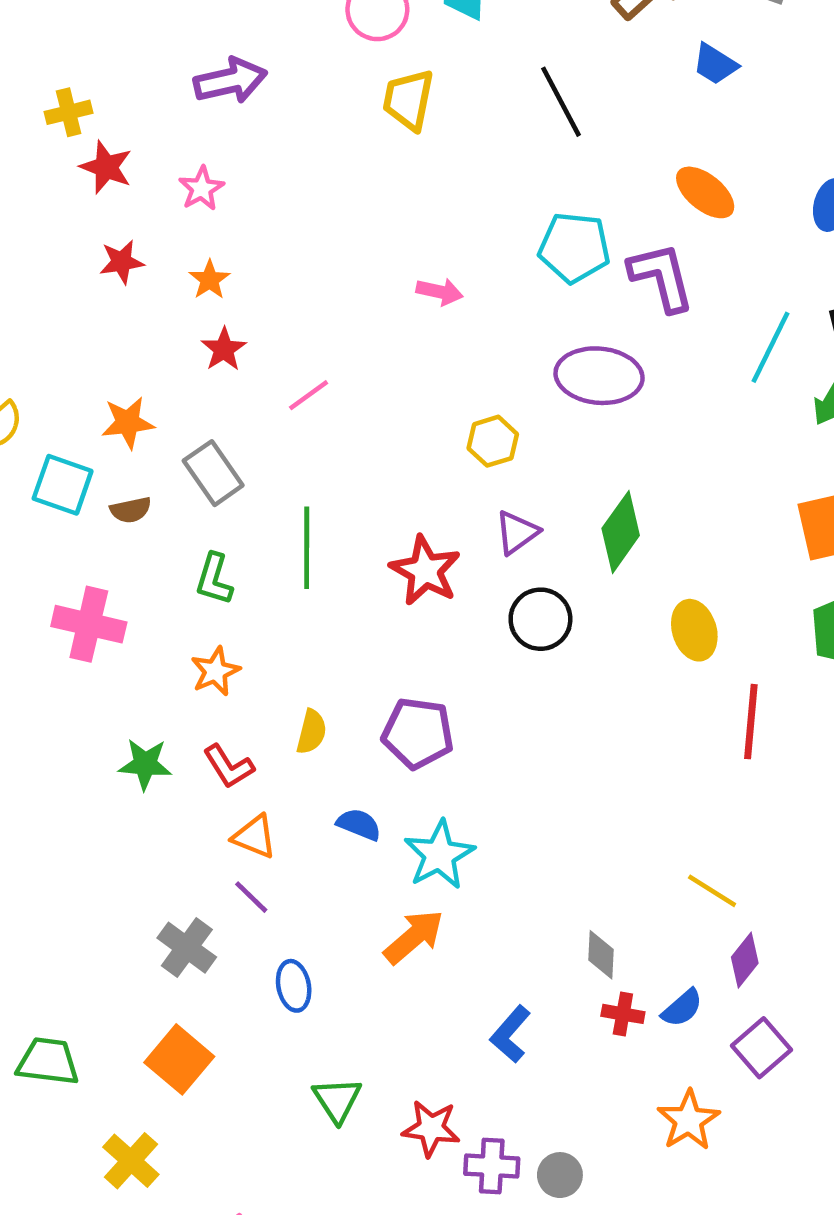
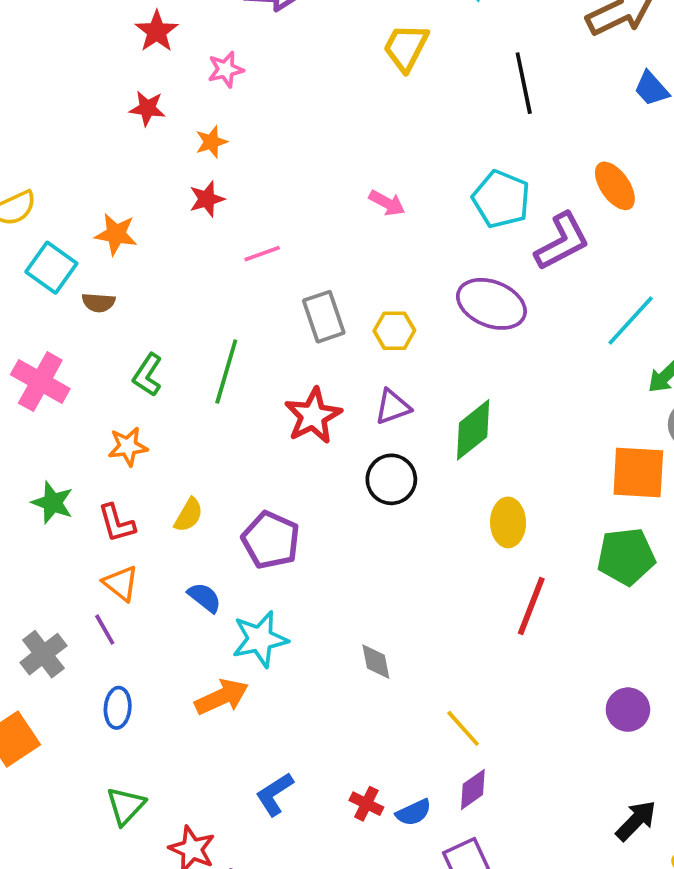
purple L-shape: (661, 277) -> (562, 242), turned 60
gray rectangle: (213, 473) -> (324, 317), moved
gray diamond: (601, 955) -> (376, 662), moved, turned -30

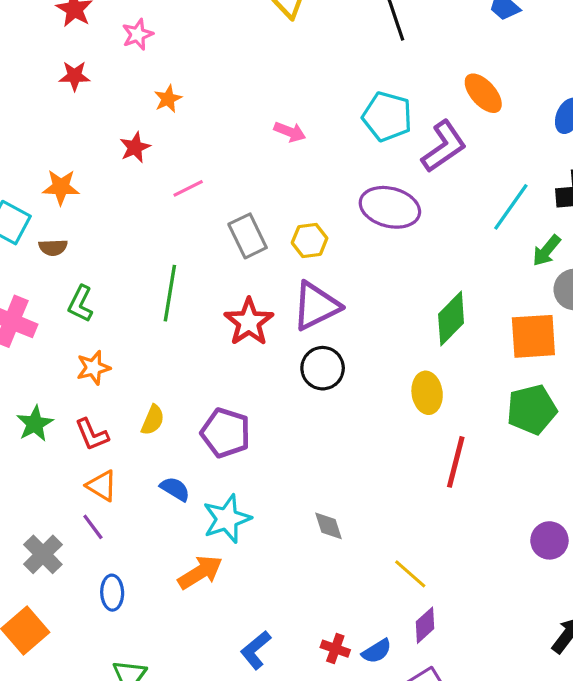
orange star: (211, 142) -> (168, 99), moved
green L-shape: (148, 375) -> (80, 304), moved
purple triangle: (393, 407) -> (316, 306), size x1.6
green diamond: (473, 430) -> (451, 319), moved
green star: (53, 503) -> (35, 424), turned 30

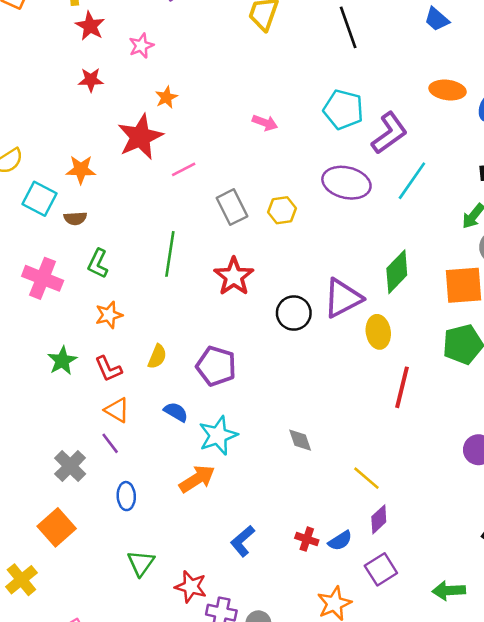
orange ellipse: (483, 93) -> (448, 90), moved, turned -40
red star: (135, 147) -> (140, 137), size x1.8
cyan line: (511, 207) -> (412, 181), moved
purple triangle: (316, 306) -> (343, 298), moved

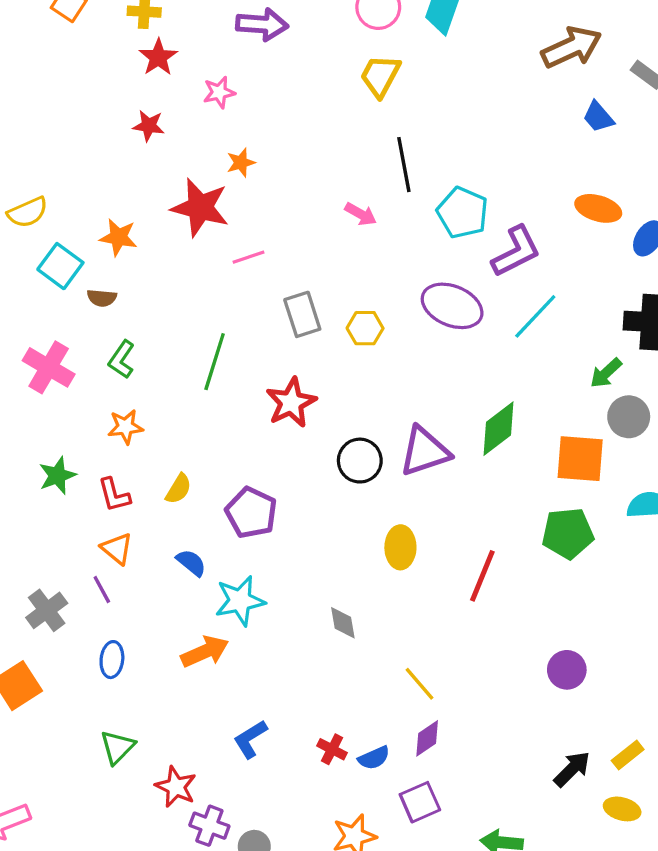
black line: (348, 27) -> (404, 165), moved
red star: (140, 137) -> (200, 207), turned 30
yellow ellipse: (378, 332) -> (400, 547), moved

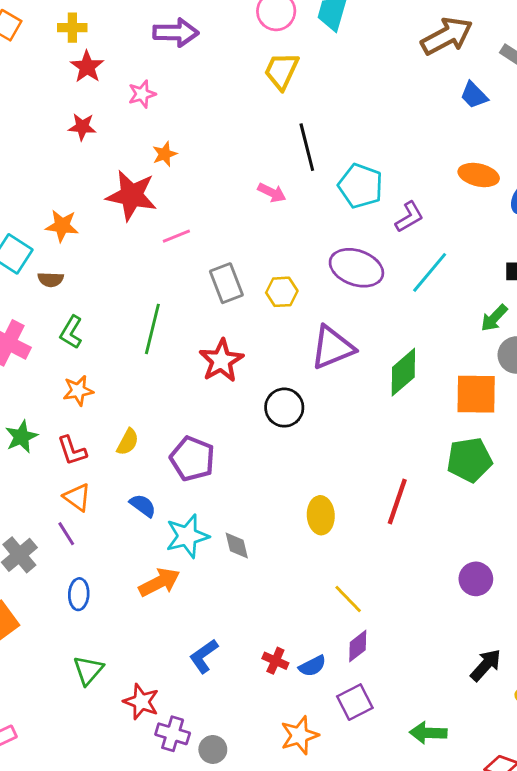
purple L-shape: (516, 251) -> (409, 217), size x0.7
purple triangle: (425, 451) -> (332, 348), moved
yellow ellipse: (400, 547) -> (321, 515), moved
gray diamond: (343, 623) -> (237, 546), moved

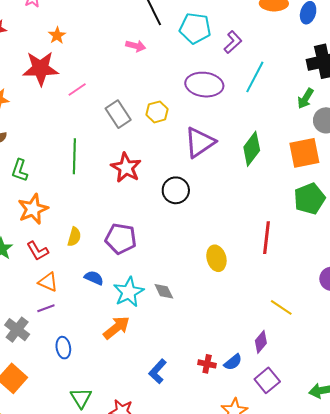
orange star: (78, 391) -> (33, 209), size x1.4
purple line: (66, 534) -> (46, 308), turned -66
yellow line: (348, 599) -> (281, 307), moved

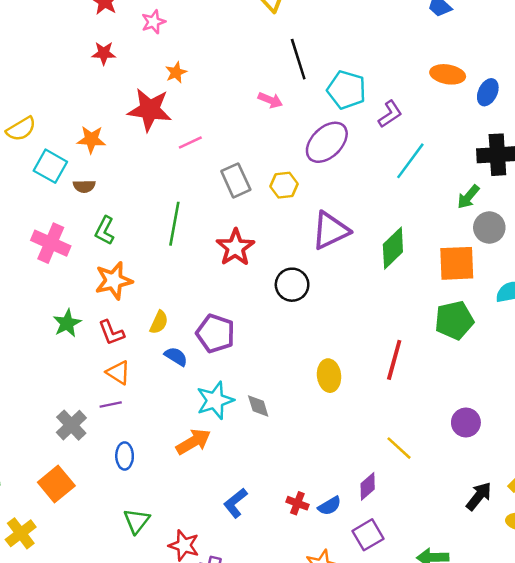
purple ellipse: (204, 85) -> (327, 142), moved, turned -60
blue semicircle: (94, 278) -> (176, 357), moved

